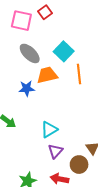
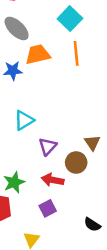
cyan square: (64, 51) -> (70, 19), moved
cyan triangle: (49, 130) -> (24, 120), moved

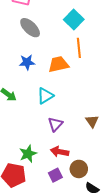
orange trapezoid: (38, 55) -> (58, 64), moved
cyan triangle: (24, 120) -> (45, 96), moved
brown circle: (76, 163) -> (79, 169), moved

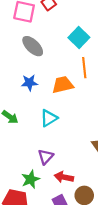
purple triangle: (55, 124) -> (46, 157), moved

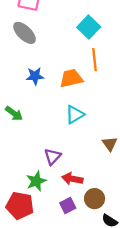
gray ellipse: (33, 46) -> (25, 33), moved
cyan triangle: (49, 118) -> (75, 115), moved

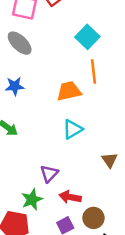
blue star: (35, 76) -> (15, 86), moved

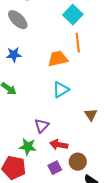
green star: (32, 199) -> (28, 147), turned 30

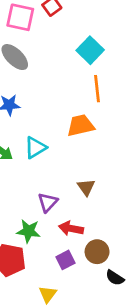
orange trapezoid: (58, 59) -> (81, 126), moved
cyan triangle: (61, 90) -> (35, 148), moved
brown triangle: (91, 115) -> (86, 187), moved

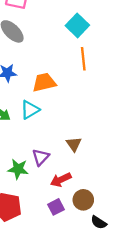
orange trapezoid: (81, 126) -> (44, 82), moved
red arrow: (71, 228) -> (61, 180), turned -36
green star: (28, 231) -> (18, 169), moved

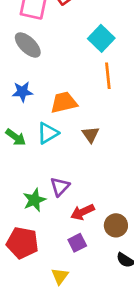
brown triangle: (74, 144) -> (91, 135), moved
green star: (18, 169) -> (34, 200), turned -30
brown circle: (83, 200) -> (116, 225), moved

